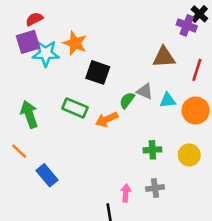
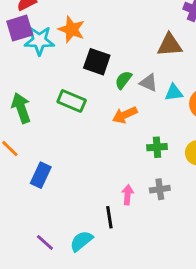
green semicircle: (127, 100) -> (123, 80), moved
orange arrow: (107, 119) -> (125, 115), moved
blue rectangle: (47, 175) -> (41, 175), turned 65

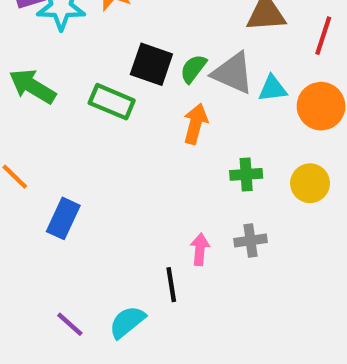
black square: (97, 62) -> (151, 64), moved
gray triangle: (149, 83) -> (233, 73), size x1.5
green arrow: (21, 108) -> (32, 86), moved, turned -40
orange arrow: (125, 115) -> (195, 124), turned 130

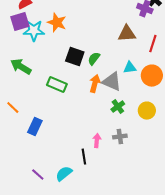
gray triangle: (233, 73) -> (112, 82), moved
green rectangle: (112, 102) -> (57, 85), moved
green cross: (246, 174) -> (118, 107), turned -32

